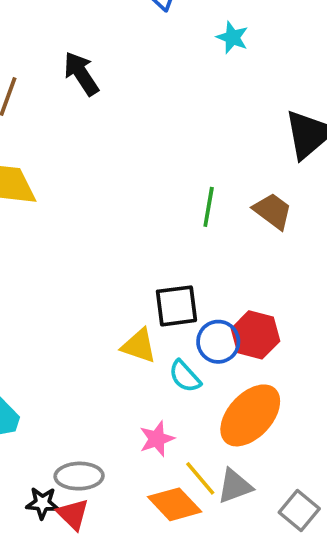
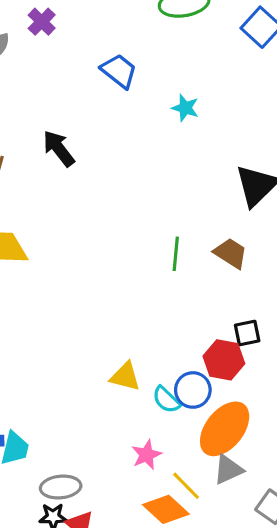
black square: (176, 306) -> (247, 333), moved, size x0.7
blue circle: (218, 342) -> (193, 390), moved
gray ellipse: (79, 476) -> (61, 487), moved
gray triangle: (235, 486) -> (228, 470), moved

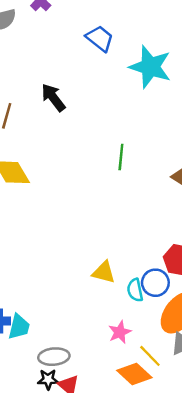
cyan star: (185, 108) -> (150, 67), size x2.0
green line: (176, 254) -> (121, 157), moved
cyan semicircle: (166, 400) -> (135, 290), turned 35

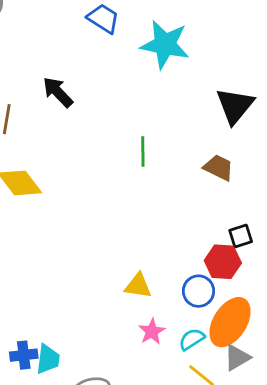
cyan semicircle: (135, 290) -> (192, 339), moved, turned 75
pink star: (120, 332) -> (152, 331), moved

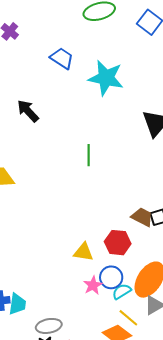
brown trapezoid: (219, 168) -> (142, 217), moved
red hexagon: (223, 262) -> (118, 243), moved
blue circle: (198, 291) -> (111, 277), moved

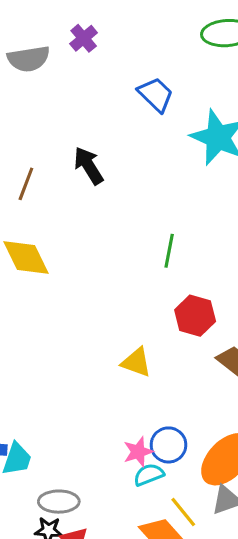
red hexagon: (118, 243) -> (195, 316), moved
yellow triangle: (83, 252) -> (136, 362), moved
cyan semicircle: (122, 291) -> (149, 475), moved

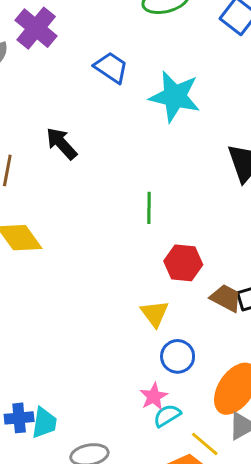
purple cross: (84, 38) -> (36, 28), size x1.6
yellow triangle: (136, 362) -> (155, 314), moved, turned 44
blue circle: (169, 445) -> (178, 356), moved

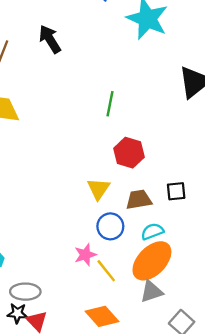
brown trapezoid: (226, 298) -> (139, 200), moved, turned -48
cyan semicircle: (167, 416) -> (152, 231), moved
yellow line: (205, 444) -> (106, 271), moved

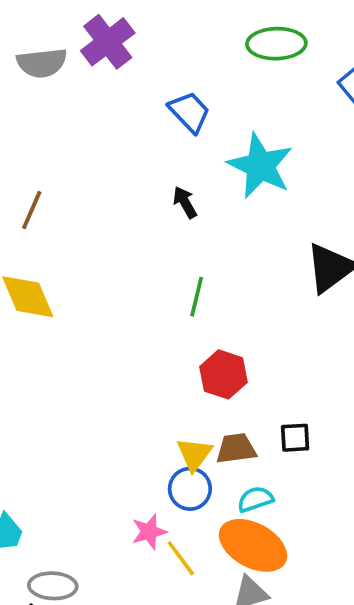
black arrow: (50, 39) -> (185, 202), moved, size x0.7
yellow triangle: (99, 189) -> (194, 454), moved
orange ellipse: (152, 261) -> (253, 545), turned 72

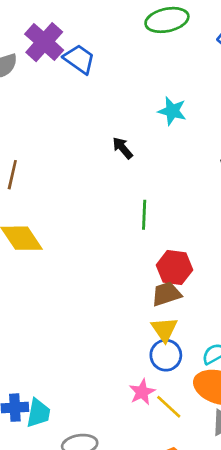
blue trapezoid: (189, 112) -> (79, 59), moved
cyan star: (260, 166) -> (172, 111), size x0.6
brown trapezoid: (236, 448) -> (166, 294), moved

